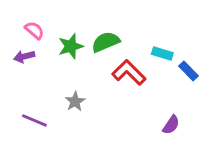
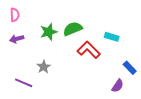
pink semicircle: (34, 30) -> (15, 15), moved, turned 48
blue rectangle: (188, 71) -> (130, 68), moved
gray star: (75, 102) -> (44, 67), moved

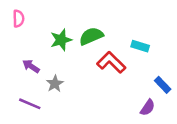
purple arrow: (17, 39) -> (31, 66), moved, turned 48

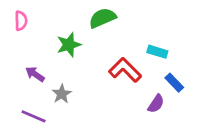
green semicircle: (91, 36) -> (103, 18), moved
blue rectangle: (163, 85) -> (174, 83), moved
purple semicircle: (148, 108) -> (156, 104), moved

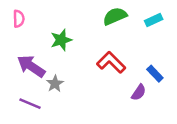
green semicircle: (103, 18) -> (115, 16), moved
cyan rectangle: (157, 52) -> (154, 20), moved, turned -42
purple arrow: (35, 74) -> (31, 66), size x1.6

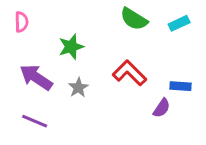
green semicircle: (115, 16) -> (134, 19), turned -125
blue rectangle: (155, 74) -> (181, 86), turned -42
gray star: (55, 84) -> (78, 88), moved

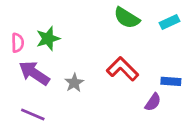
pink semicircle: (21, 22) -> (18, 43), moved
green star: (71, 47) -> (48, 39), moved

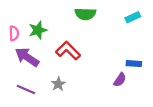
green semicircle: (127, 18) -> (85, 14), moved, turned -30
red L-shape: (123, 69) -> (68, 51), moved
gray star: (74, 83) -> (58, 84), moved

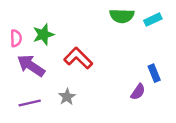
green semicircle: (85, 14) -> (122, 16), moved
blue rectangle: (134, 64) -> (154, 73), turned 64
purple line: (26, 89) -> (30, 103), turned -36

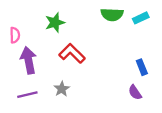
green star: (43, 35) -> (55, 23), moved
purple arrow: (31, 66) -> (29, 60), turned 45
purple semicircle: (138, 92) -> (135, 92), moved, turned 112

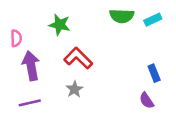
green star: (55, 23) -> (60, 25), turned 30
gray star: (62, 89) -> (75, 89), moved

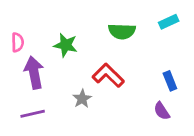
green semicircle: (122, 16) -> (122, 31), moved
green star: (60, 25) -> (66, 45), moved
red L-shape: (78, 58) -> (108, 75), moved

